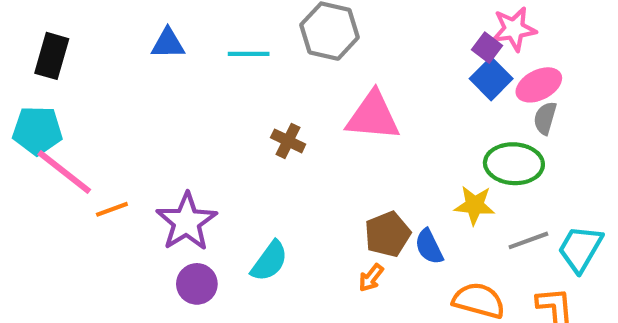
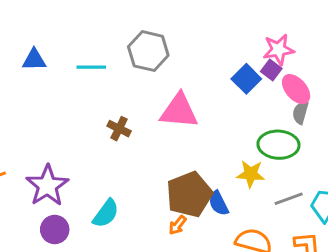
purple square: (487, 48) -> (271, 70), moved
blue square: (491, 79) -> (246, 79), moved
pink ellipse: (539, 85) -> (296, 89), turned 76
brown pentagon: (388, 234) -> (189, 194), size x1.4

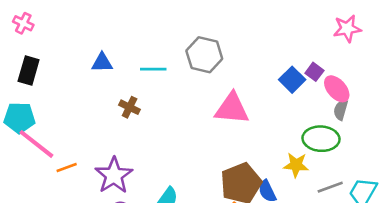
pink star: (278, 50) -> (347, 29), moved
brown cross: (119, 129) -> (130, 107), moved

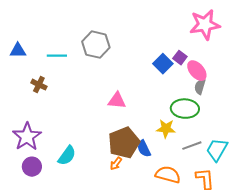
pink star: (347, 29) -> (205, 25), size x1.4
pink triangle: (232, 109) -> (117, 101), moved, size x0.7

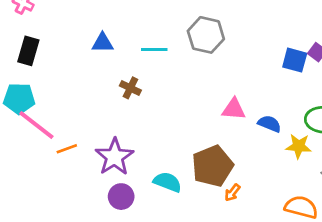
blue square: (163, 64) -> (295, 60), turned -30
brown pentagon: (124, 143) -> (213, 166), moved
blue semicircle: (144, 149) -> (269, 124), moved, turned 138
cyan semicircle: (67, 156) -> (167, 182), turned -105

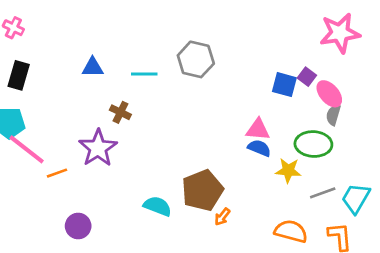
pink triangle: (234, 109) -> (258, 130), moved
purple star: (115, 157) -> (98, 148), moved
purple circle: (121, 197) -> (78, 226), moved

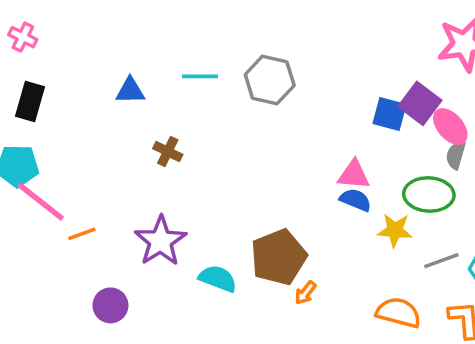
cyan line: (144, 74) -> (200, 76), moved
purple square: (307, 77) -> (420, 103), size x1.6
purple star: (98, 148) -> (161, 241), moved

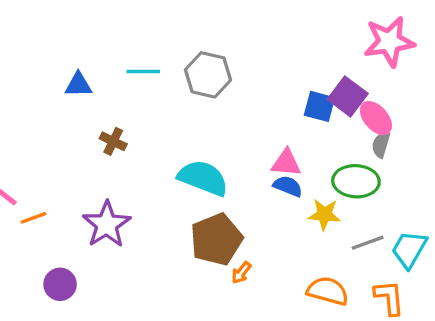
cyan semicircle: (218, 279) -> (203, 178), moved, size x1.4

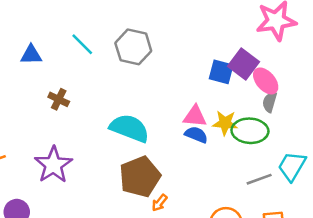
cyan line: (143, 71) -> (82, 44), turned 45
yellow star: (324, 214) -> (225, 123), moved
cyan trapezoid: (409, 249) -> (292, 166), moved

